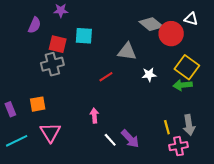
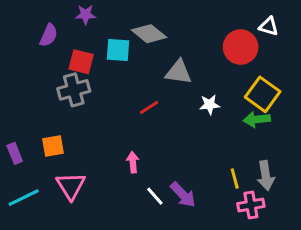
gray diamond: (151, 24) -> (149, 34), moved

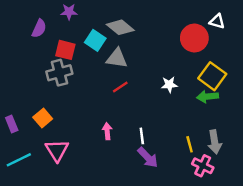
cyan square: (118, 50) -> (95, 40), turned 30
gray triangle: (179, 72) -> (117, 58), moved
orange square: (53, 146) -> (43, 118), turned -30
white line: (155, 196) -> (142, 136), moved, turned 35
pink cross: (251, 205) -> (203, 166), turned 36

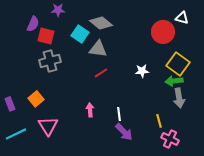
red square: (65, 50) -> (46, 36), moved
gray arrow: (215, 142) -> (179, 98), moved

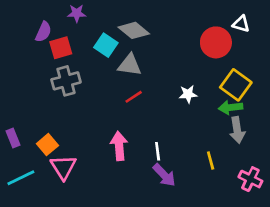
red square: (46, 36) -> (61, 48), turned -30
orange square: (36, 99) -> (47, 145), moved
pink arrow: (90, 110) -> (119, 146), size x1.5
pink cross: (170, 139) -> (250, 179), moved

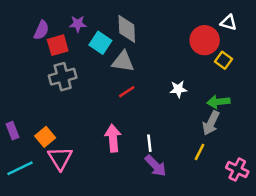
purple star: (77, 13) -> (78, 24), moved
gray diamond: (134, 30) -> (127, 29), turned 48
yellow square: (236, 85) -> (223, 60), moved, size x0.6
gray arrow: (237, 130) -> (211, 123), moved, turned 35
yellow line: (211, 160) -> (200, 152), turned 42

